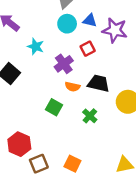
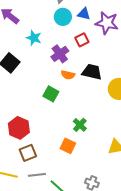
green cross: (90, 116) -> (80, 125), moved
brown square: (39, 164) -> (28, 153), moved

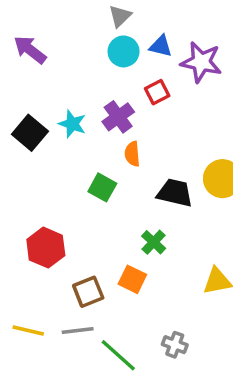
cyan star: (34, 38) -> (72, 124), moved
black trapezoid: (92, 72) -> (175, 193), moved
orange semicircle: (68, 75) -> (132, 154), turned 72
brown square: (28, 153) -> (88, 292), moved

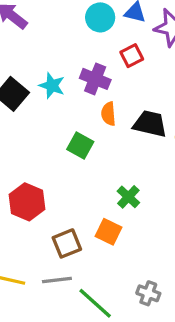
purple cross: (118, 117) -> (95, 79), turned -32
black trapezoid: (175, 193) -> (150, 124), moved

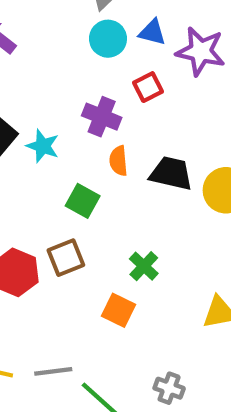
cyan star: (52, 86) -> (43, 146), moved
brown square: (67, 243) -> (66, 258), moved

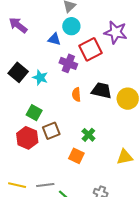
blue triangle: (152, 32) -> (54, 39), moved
red square: (148, 87) -> (90, 49), size x1.6
orange semicircle: (119, 161) -> (76, 95), moved
green square: (83, 201) -> (34, 113), moved

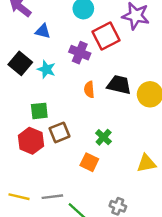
blue triangle: (54, 39) -> (43, 31), moved
green square: (34, 113) -> (39, 111), turned -35

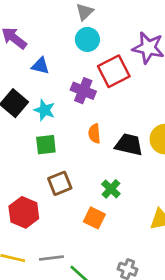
black trapezoid: (119, 85) -> (129, 145), moved
green square: (39, 111) -> (46, 145), moved
red hexagon: (31, 141) -> (24, 212), moved

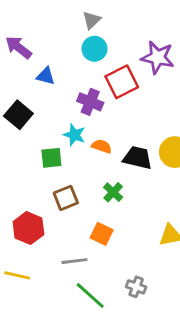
cyan star: (45, 110) -> (74, 135), moved
orange semicircle: (94, 134) -> (102, 146), turned 114
green cross: (111, 189) -> (113, 192), moved
gray line: (51, 258) -> (74, 261), moved

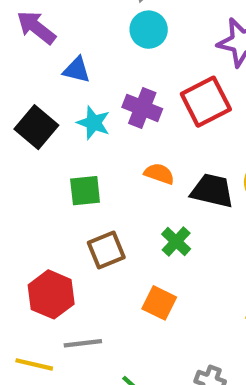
red square: (122, 82) -> (206, 102), moved
cyan star: (74, 135) -> (94, 123), moved
gray line: (74, 261) -> (83, 343), moved

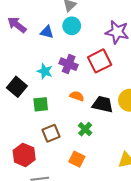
blue triangle: (77, 70) -> (47, 32), moved
black square: (36, 127) -> (17, 87), moved

